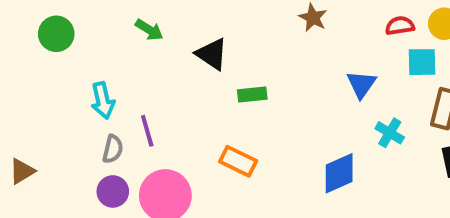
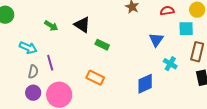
red semicircle: (400, 26) -> (167, 11), moved
green arrow: (149, 30) -> (51, 26), moved
green rectangle: (252, 94) -> (102, 45), turned 32
cyan arrow: (103, 101) -> (28, 48), turned -54

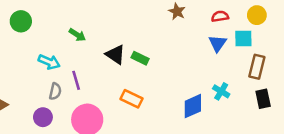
black triangle: (82, 25) -> (115, 54), moved
blue triangle: (156, 40) -> (218, 43), moved
cyan cross: (170, 64) -> (221, 91), moved
purple circle: (33, 93) -> (43, 117), moved

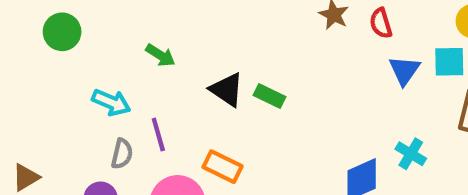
red semicircle: (220, 16) -> (381, 23), moved, turned -98
orange rectangle: (131, 99) -> (223, 167), moved

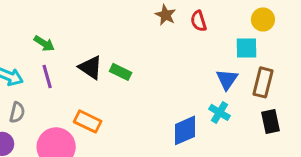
blue triangle: (404, 70) -> (227, 79), moved
purple line: (158, 135) -> (47, 76), moved

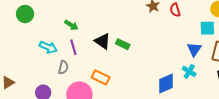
gray semicircle: (17, 112) -> (63, 67), moved

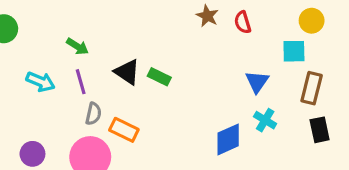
blue triangle: (194, 49) -> (257, 82), moved
gray semicircle: (63, 67) -> (93, 114), moved

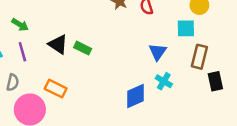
gray semicircle: (93, 114) -> (13, 82), moved
black rectangle: (320, 130) -> (215, 81), moved

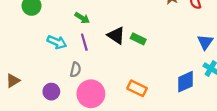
orange rectangle: (56, 89) -> (137, 88), moved

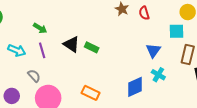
gray semicircle: (76, 70) -> (34, 76), turned -56

